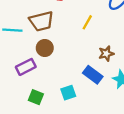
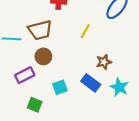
cyan square: (68, 93) -> (60, 87), moved

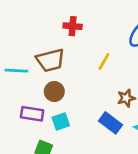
purple rectangle: (25, 75) -> (32, 114), turned 36
cyan square: (60, 87) -> (61, 122), moved

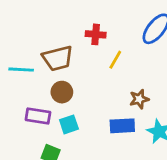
red cross: (73, 26) -> (96, 34), moved
blue rectangle: (110, 123) -> (122, 126), turned -40

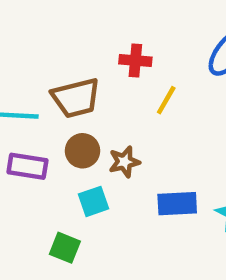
brown star: (139, 99) -> (124, 162), moved
purple rectangle: (38, 116) -> (27, 166), moved

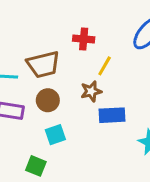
brown star: (124, 162) -> (91, 91), moved
blue rectangle: (177, 204) -> (112, 115), moved

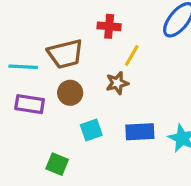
blue rectangle: (112, 115) -> (140, 132), moved
cyan square: (55, 135) -> (91, 130), moved

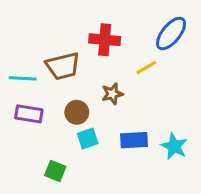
red cross: (109, 26) -> (105, 40), size x1.4
yellow line: (132, 55) -> (146, 68), moved, turned 30
brown circle: (70, 93) -> (77, 112), moved

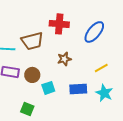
blue ellipse: (171, 34) -> (94, 32), moved
yellow line: (146, 68) -> (101, 68), moved
brown circle: (77, 112) -> (32, 75), moved

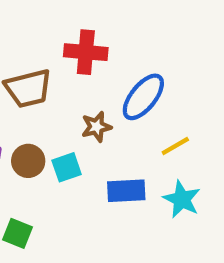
blue ellipse: (94, 32) -> (143, 97), moved
cyan square: (48, 88) -> (67, 167), moved

